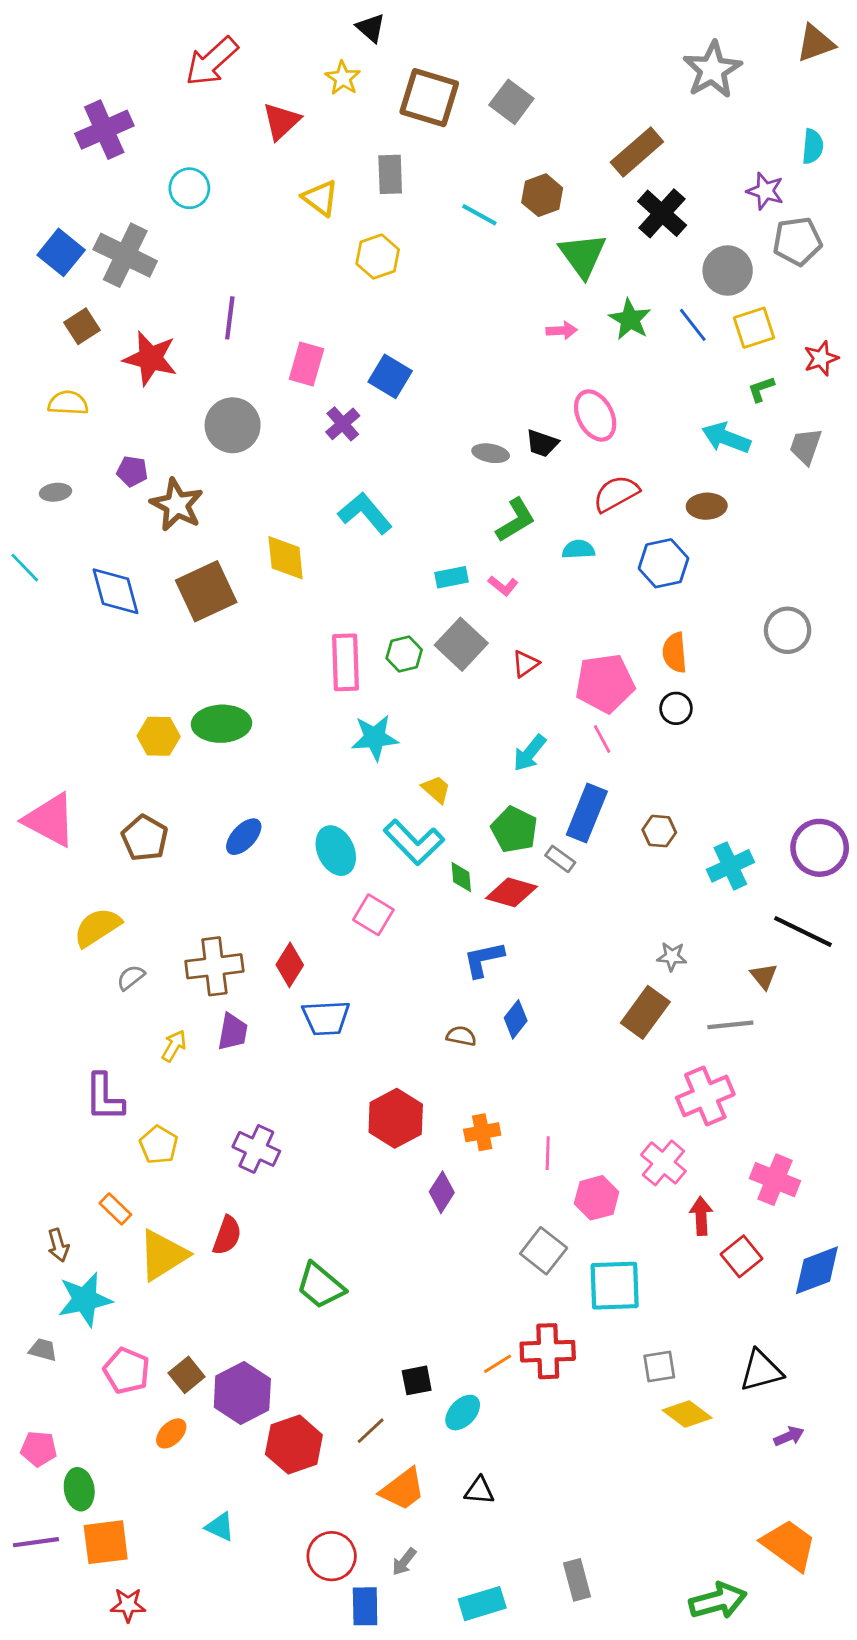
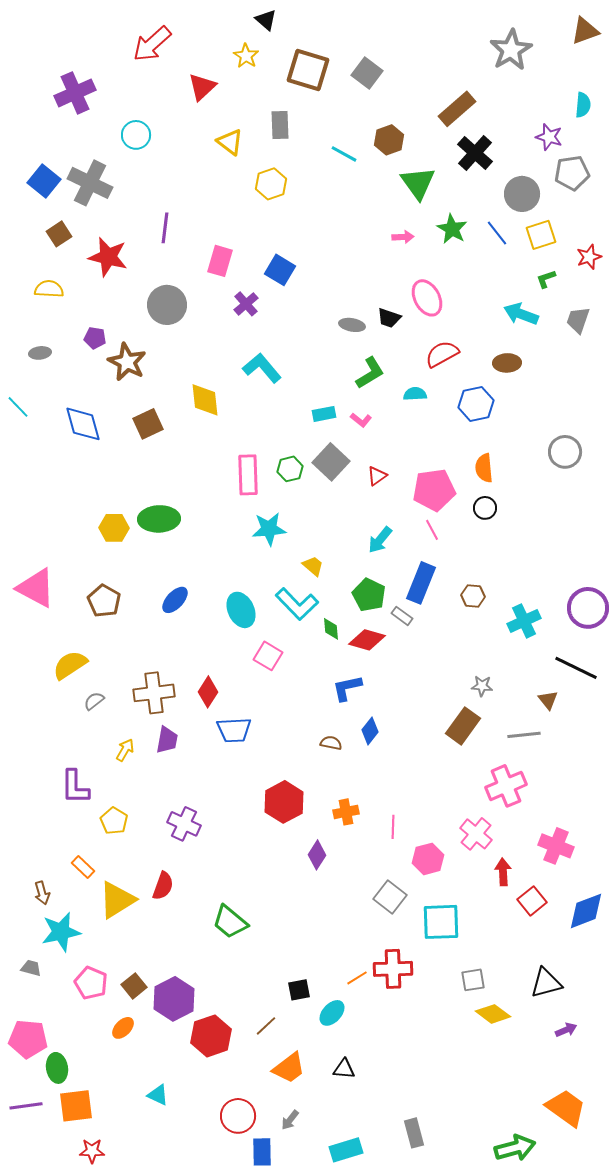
brown square: (206, 591) -> (148, 424), size x0.7
pink pentagon: (39, 1449) -> (28, 1039), size x1.5

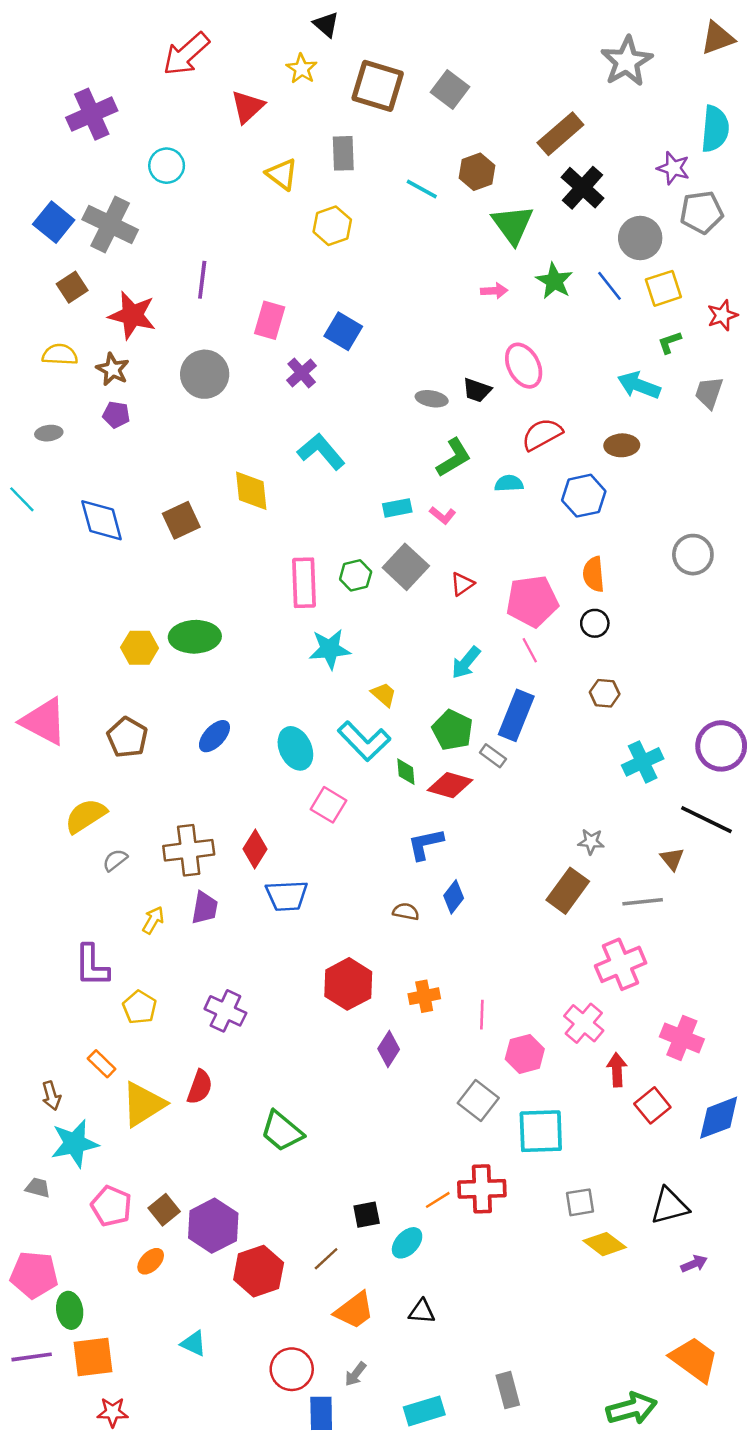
cyan semicircle: (583, 105) -> (715, 129), size x1.5
brown star: (127, 362) -> (113, 369), moved, size x0.7
brown hexagon: (473, 596) -> (605, 693), moved

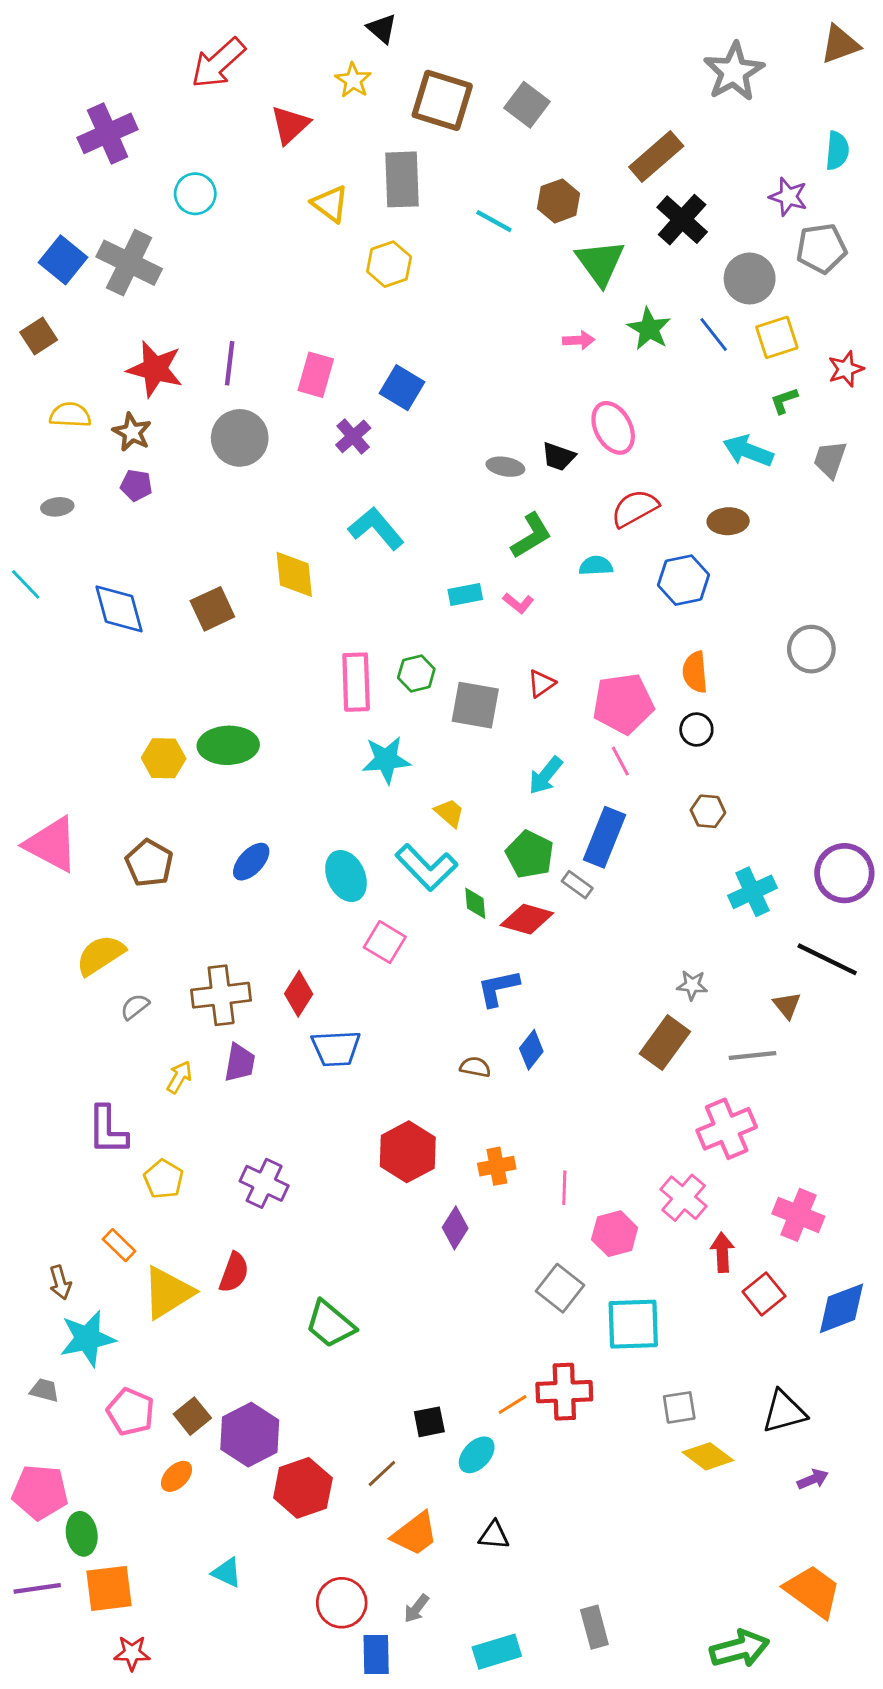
cyan semicircle: (715, 129) -> (837, 151), size x0.7
gray rectangle: (343, 153) -> (402, 179), size x1.4
purple line: (202, 280) -> (230, 363), moved
brown square: (72, 287) -> (39, 336), moved
gray square: (406, 567) -> (475, 705), moved, turned -33

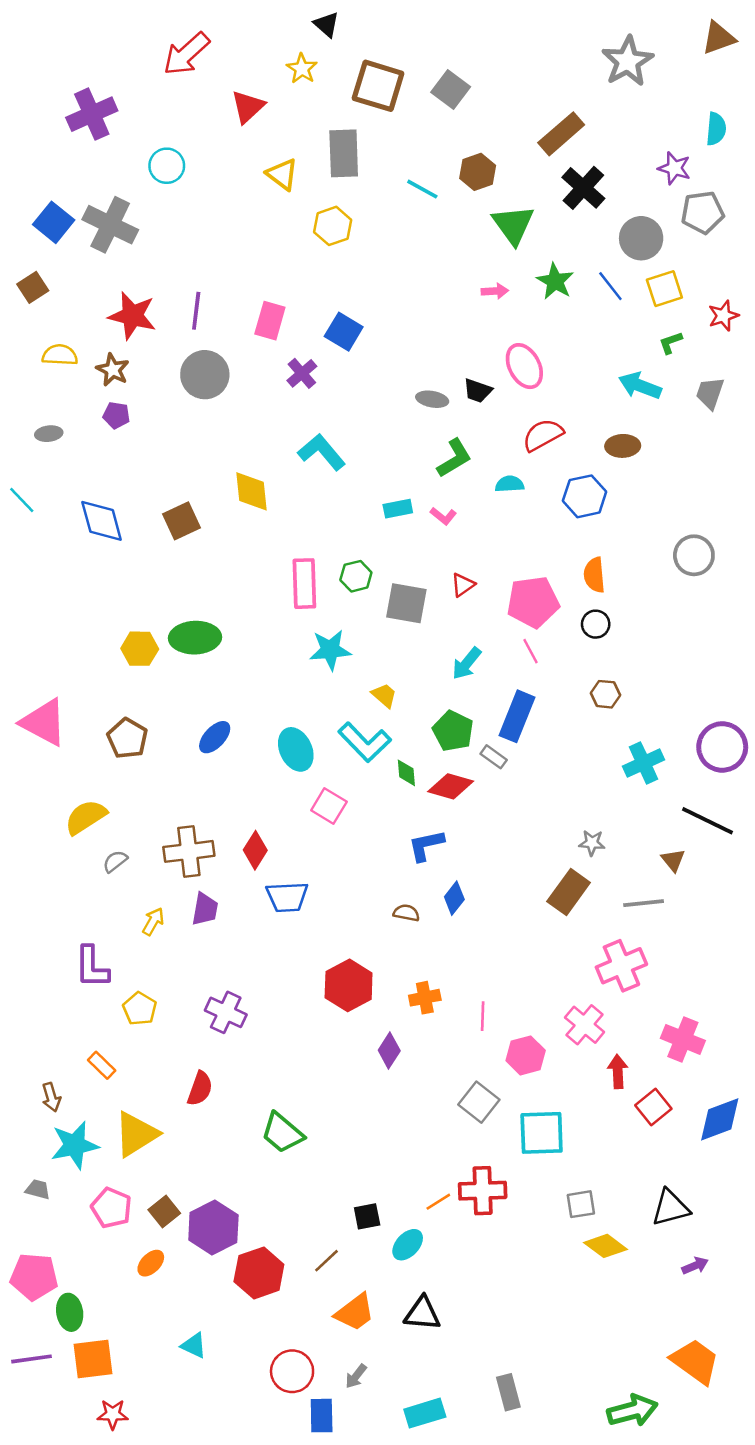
yellow triangle: (168, 1293) -> (136, 1134), moved
black triangle: (494, 1535) -> (422, 1314), size x1.4

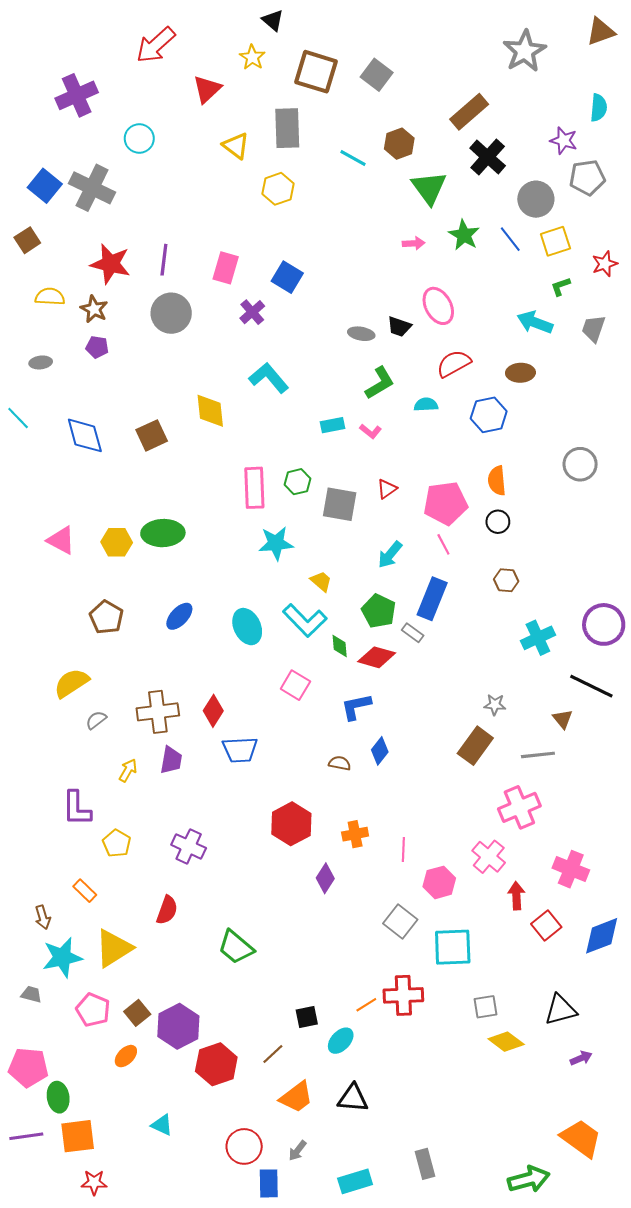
pink triangle: (44, 722) -> (61, 540), moved, size x0.7
pink square: (329, 806) -> (295, 685), moved

